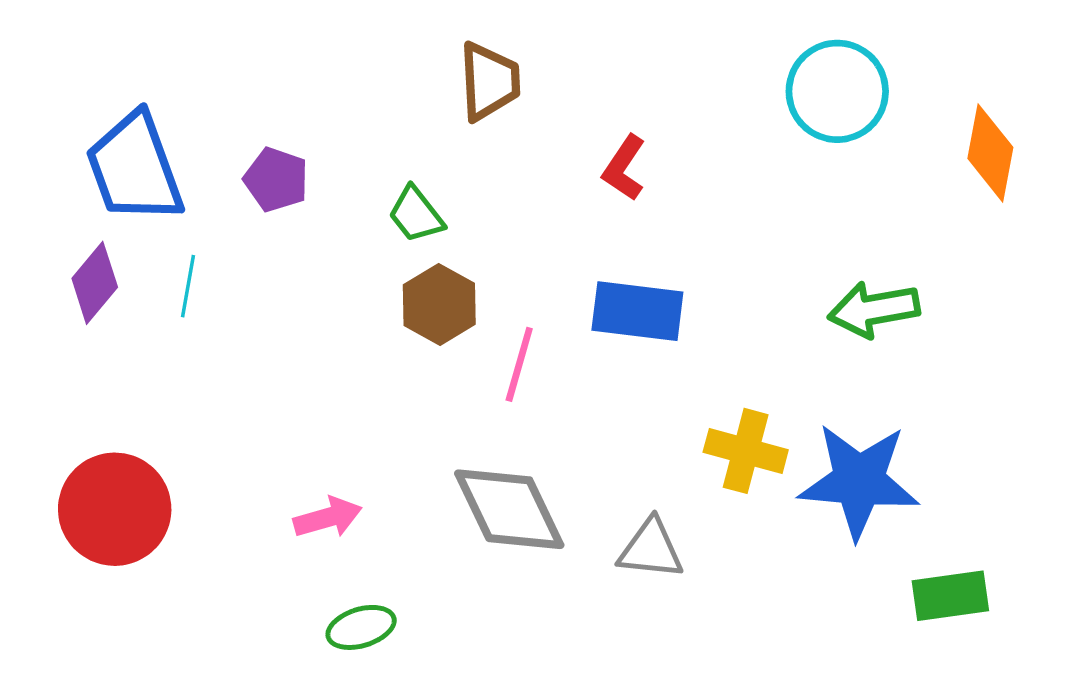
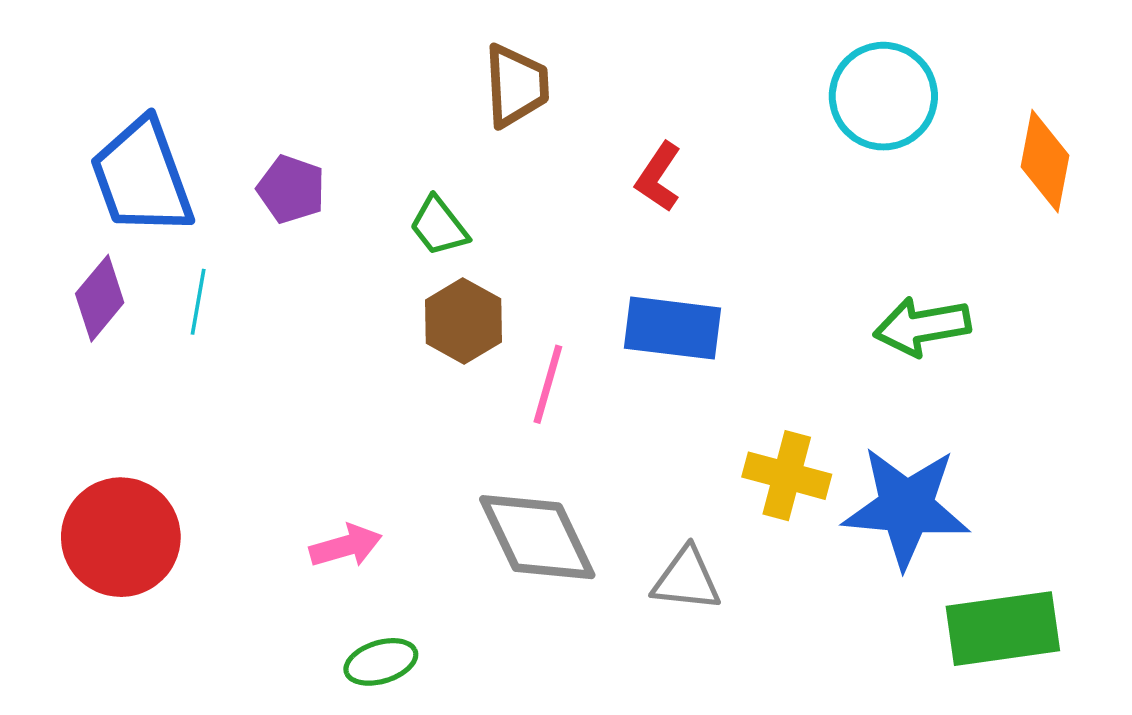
green rectangle: (950, 596) -> (1003, 629), size x1.4

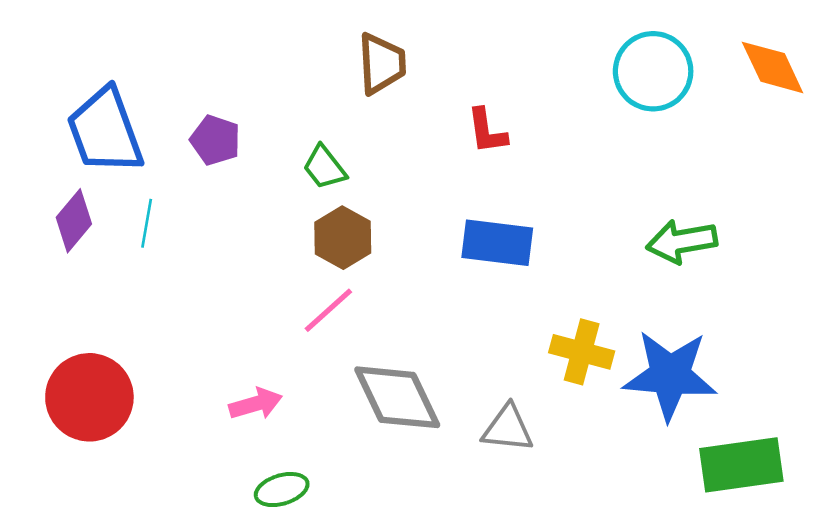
orange diamond: (1045, 161) -> (773, 67), moved, turned -36
red L-shape: (658, 177) -> (487, 131), turned -42
pink line: (548, 384) -> (328, 310), moved, turned 32

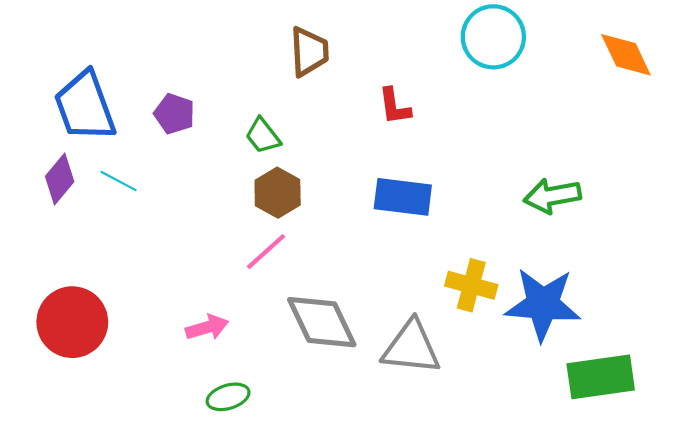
cyan circle: (653, 71) -> (493, 37), moved
cyan line: (147, 223) -> (119, 181), turned -72
gray triangle: (508, 428) -> (411, 347), size x1.4

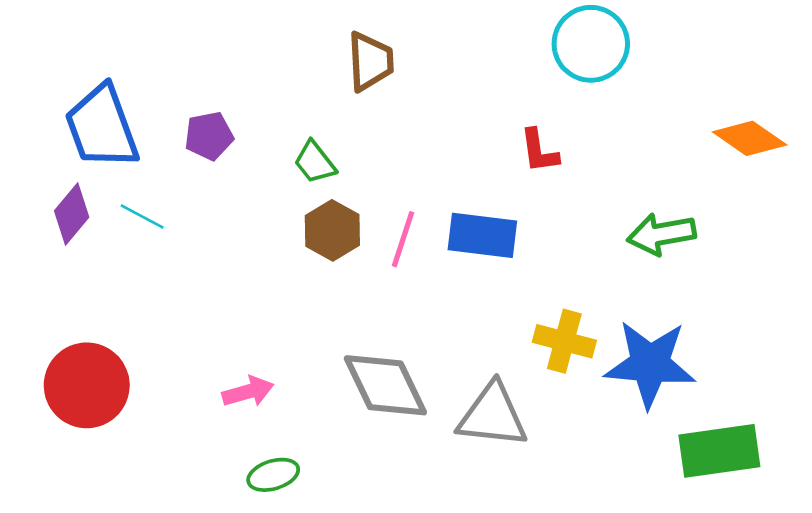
orange diamond: (626, 55) -> (750, 138), moved, turned -30
red L-shape: (394, 106) -> (539, 151), moved
purple pentagon: (174, 114) -> (209, 136), turned -30
pink line: (266, 252) -> (403, 239), moved, turned -30

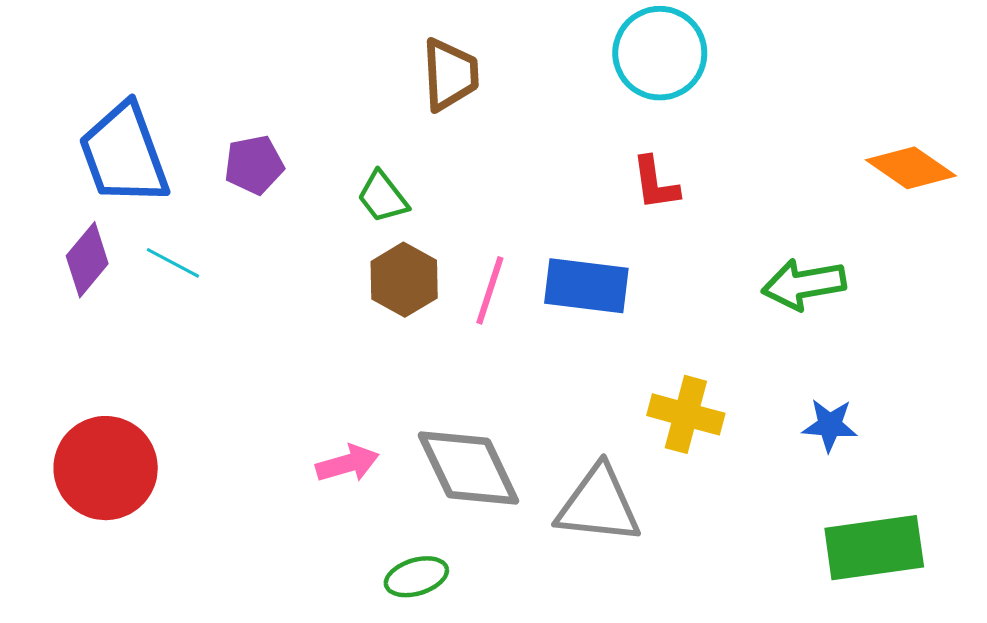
cyan circle: (591, 44) -> (660, 53), moved
blue star: (650, 364) -> (830, 425), moved, size x0.5
pink arrow: (248, 392) -> (347, 463), moved
green ellipse: (273, 475) -> (416, 577), moved

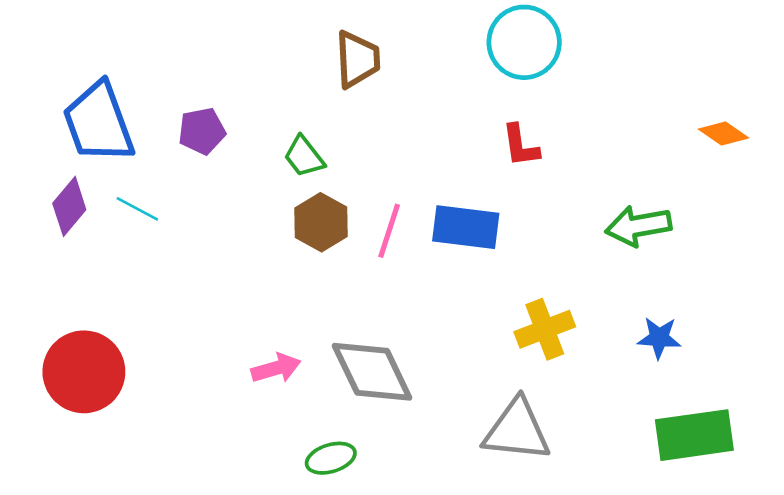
orange diamond: (911, 168) -> (724, 133), size x0.7
yellow cross: (686, 414) -> (545, 329), turned -36
gray triangle: (599, 505) -> (517, 430), moved

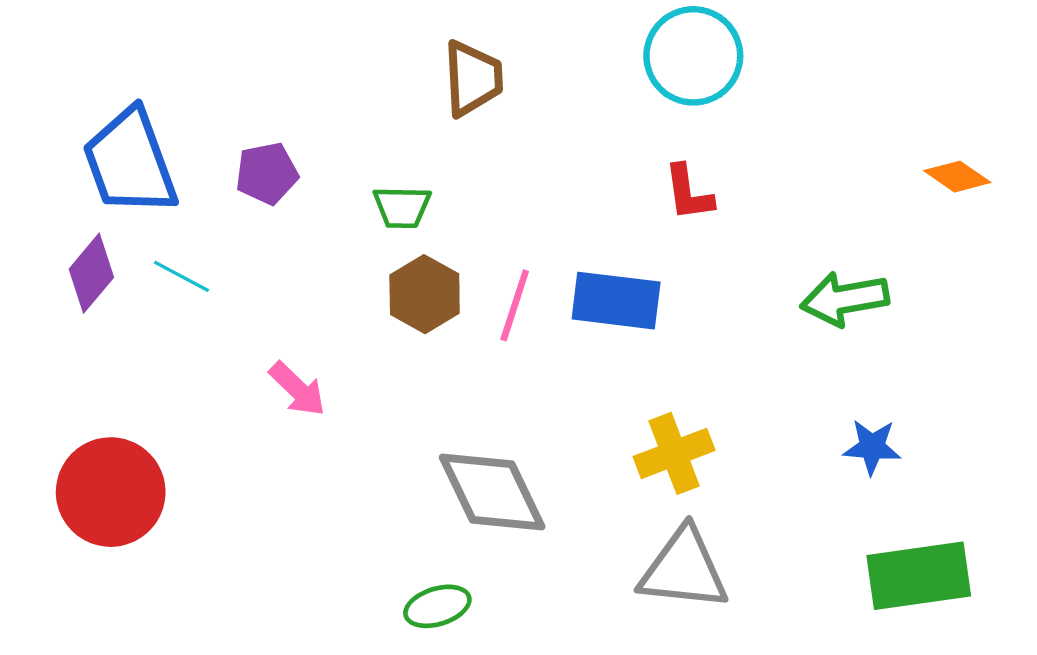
green trapezoid: (304, 157) -> (402, 207), turned -51
yellow cross: (545, 329) -> (674, 453), moved
pink arrow: (276, 368) -> (297, 389), moved, turned 60

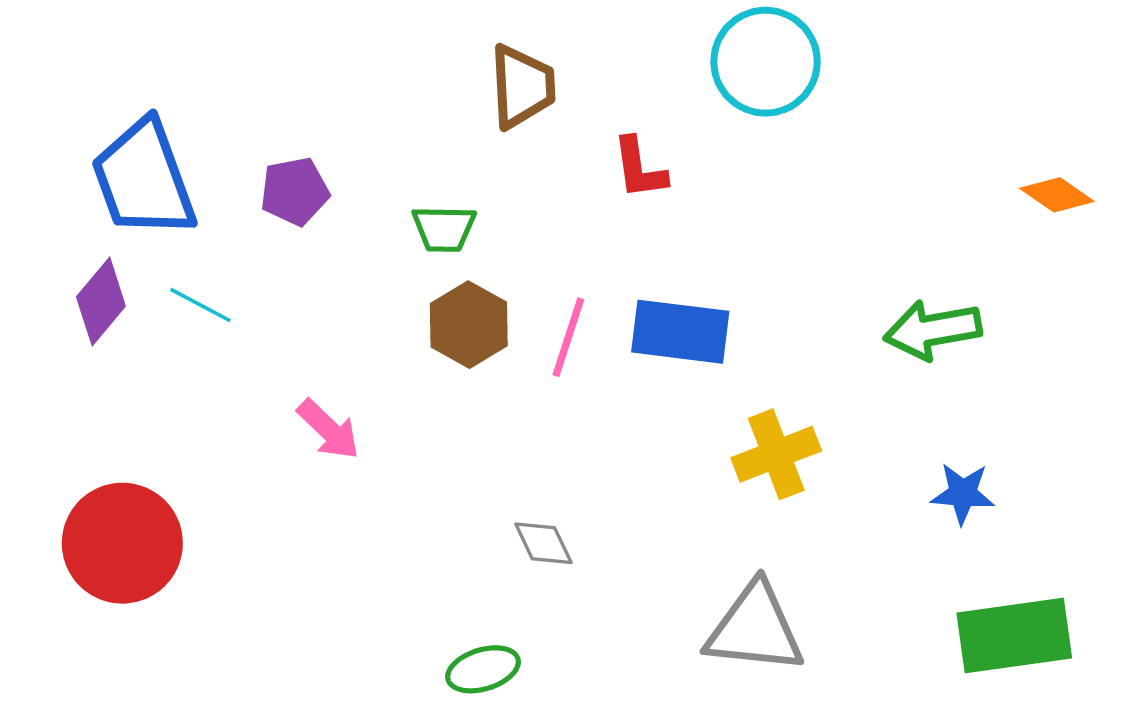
red L-shape: (689, 193) -> (639, 168), moved
yellow cross: (674, 453) -> (776, 454), moved
gray diamond: (492, 492) -> (543, 543), size x0.5

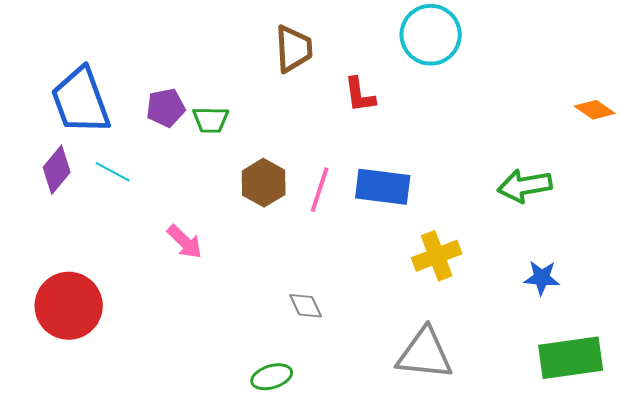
green trapezoid: (444, 229) -> (211, 120), moved

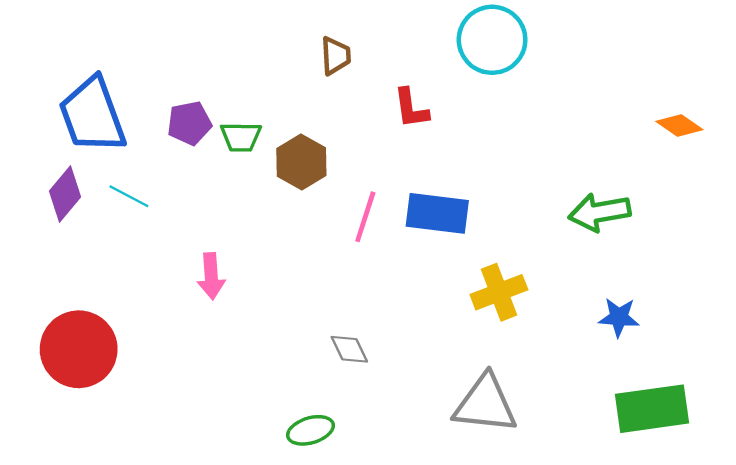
brown trapezoid: (294, 49) -> (336, 56), size x0.7
brown hexagon: (264, 183) -> (301, 162), moved
pink arrow: (185, 242) -> (211, 276), turned 42

